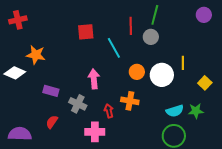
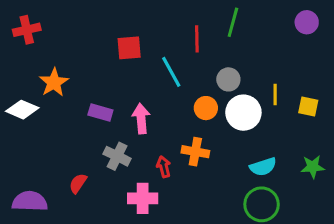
gray circle: (151, 37) -> (228, 79), moved
orange star: (36, 55) -> (54, 82), turned 30
yellow square: (205, 83) -> (308, 107), moved, turned -32
purple rectangle: (51, 91) -> (100, 113), moved
green star: (196, 111) -> (313, 167), moved

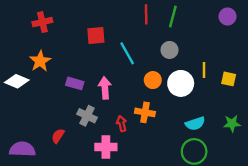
red cross: (27, 30) -> (42, 22), moved
red line: (197, 39) -> (146, 14), moved
gray circle: (228, 79) -> (170, 50), moved

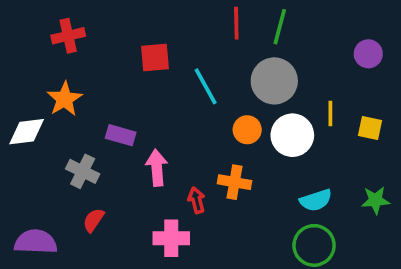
purple circle: (228, 17) -> (368, 54), moved
gray circle: (170, 50) -> (274, 81), size x1.6
white diamond: (17, 81) -> (27, 132), turned -30
pink arrow: (105, 88) -> (157, 168), moved
gray cross: (87, 116) -> (83, 171), moved

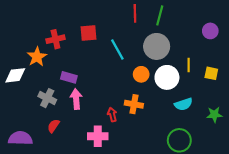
red cross: (68, 36) -> (55, 39), moved
pink arrow: (157, 168) -> (76, 99), moved
cyan semicircle: (316, 200) -> (183, 104), moved

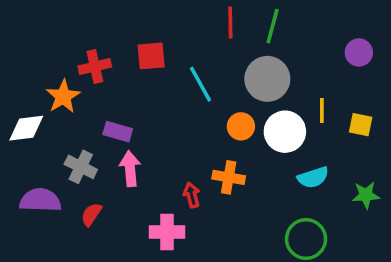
purple semicircle: (20, 138) -> (40, 200), moved

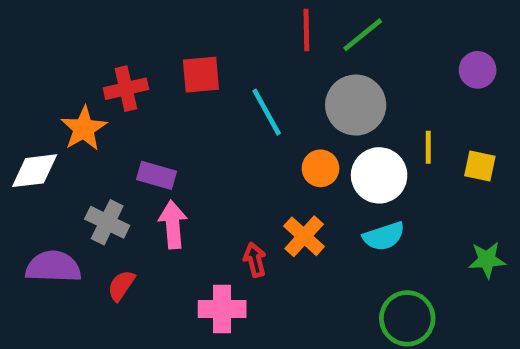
green line: (273, 26) -> (363, 35), turned 36
orange cross: (229, 177) -> (304, 236), turned 32
cyan semicircle: (313, 177) -> (384, 236), moved

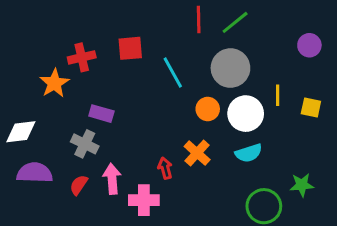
white diamond: (35, 171) -> (21, 132), moved
gray cross: (107, 222) -> (85, 144), moved
pink arrow: (173, 225) -> (112, 179), moved
green star: (487, 260) -> (302, 185), moved

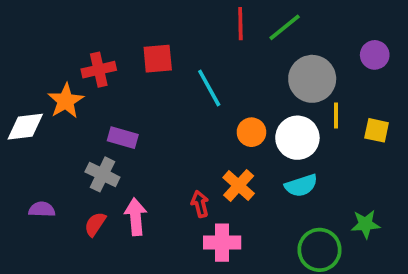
gray circle: (230, 68) -> (312, 79), moved
white diamond: (21, 132) -> (25, 127), moved
purple semicircle: (35, 173) -> (42, 209), size x0.6
pink cross: (144, 200) -> (222, 243), moved

